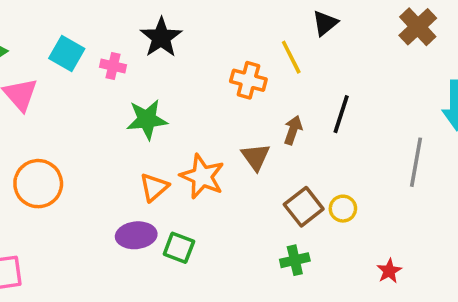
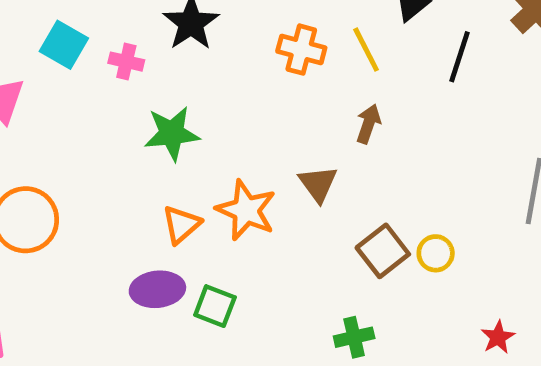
orange cross: (248, 80) -> (301, 50), moved
black line: (341, 114) -> (460, 57), moved
brown arrow: (293, 130) -> (368, 124), moved
green cross: (295, 260) -> (354, 337), moved

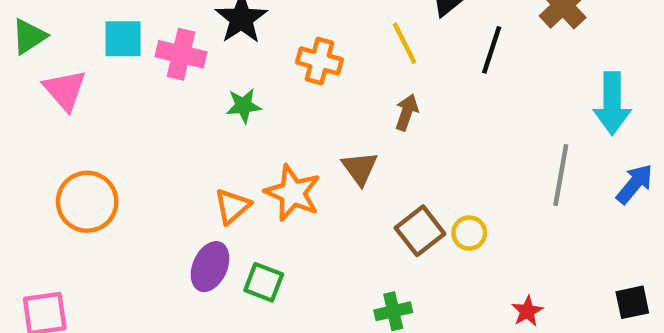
cyan square: (64, 45) -> (123, 39), turned -30
orange cross: (301, 50) -> (320, 61), moved
pink cross: (126, 62) -> (181, 54), size x1.5
green star: (172, 133) -> (244, 106), moved, size x0.7
purple ellipse: (157, 289) -> (210, 267), turned -60

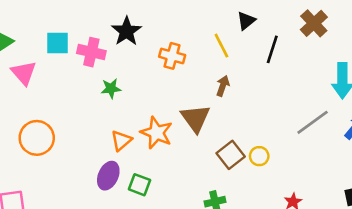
green star: (244, 106) -> (111, 88), moved
brown triangle: (360, 168) -> (195, 118), size x1.4
gray line: (561, 175) -> (313, 122), turned 44

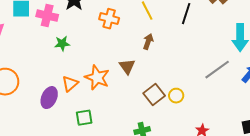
brown triangle: (195, 118) -> (127, 67), size x0.7
purple ellipse: (108, 176) -> (49, 98), moved
green square: (140, 185) -> (84, 118), turned -30

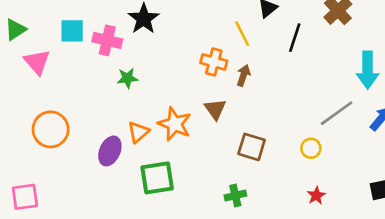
orange cross: (109, 19) -> (214, 62), moved
brown square: (154, 95) -> (252, 147), turned -35
yellow circle: (176, 96) -> (311, 148), moved
green square: (84, 118) -> (157, 178), size x1.5

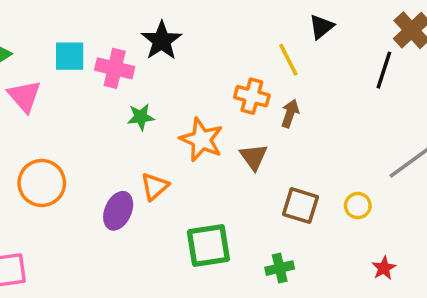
black line: (295, 38) -> (384, 70), moved
orange star: (175, 124) -> (202, 140), moved
yellow circle: (311, 148) -> (358, 206), moved
green square: (157, 178) -> (208, 246), moved

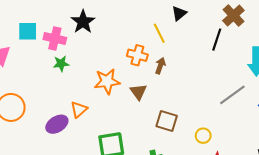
green star: (141, 117) -> (61, 64), moved
orange star: (202, 140) -> (107, 81), turned -30
yellow circle: (358, 206) -> (203, 136), moved
purple ellipse: (118, 211) -> (57, 124), turned 35

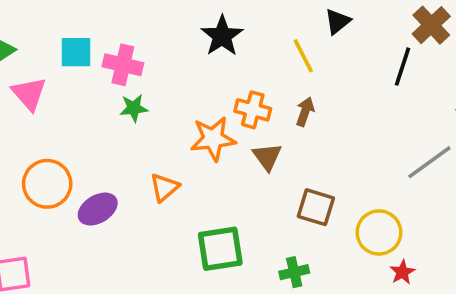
black star: (83, 22) -> (222, 36), moved
orange cross: (137, 55) -> (253, 110), moved
purple ellipse: (57, 124) -> (98, 209), moved
yellow circle: (203, 136) -> (379, 232), size x1.6

